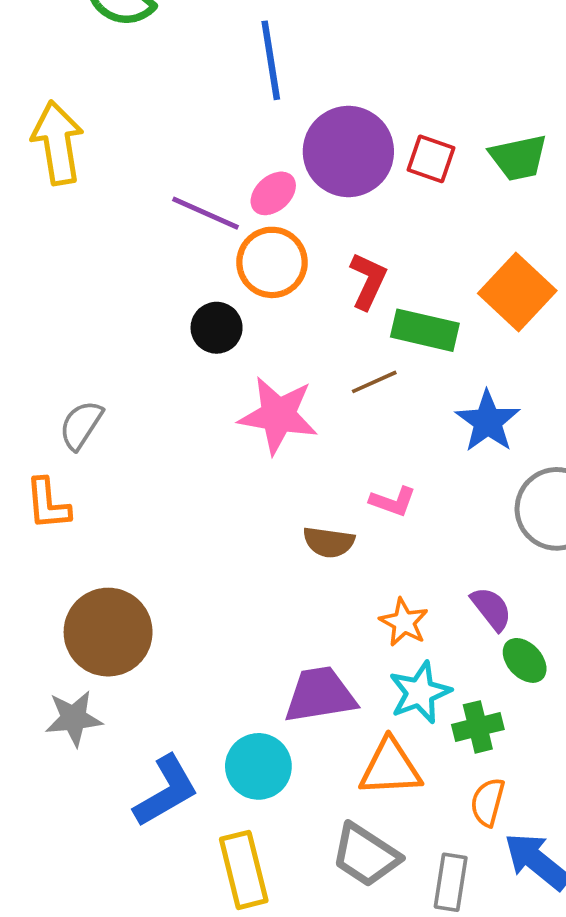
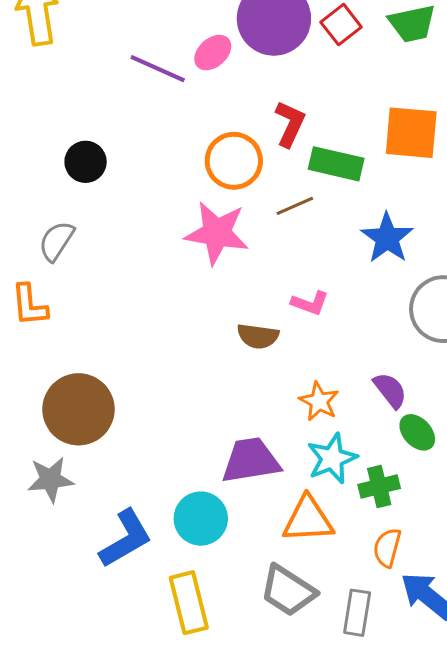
red square: (431, 159) -> (341, 25), turned 33
orange circle: (272, 262) -> (234, 161), moved
orange square: (517, 292) -> (411, 133), turned -38
black circle: (217, 328) -> (86, 162), moved

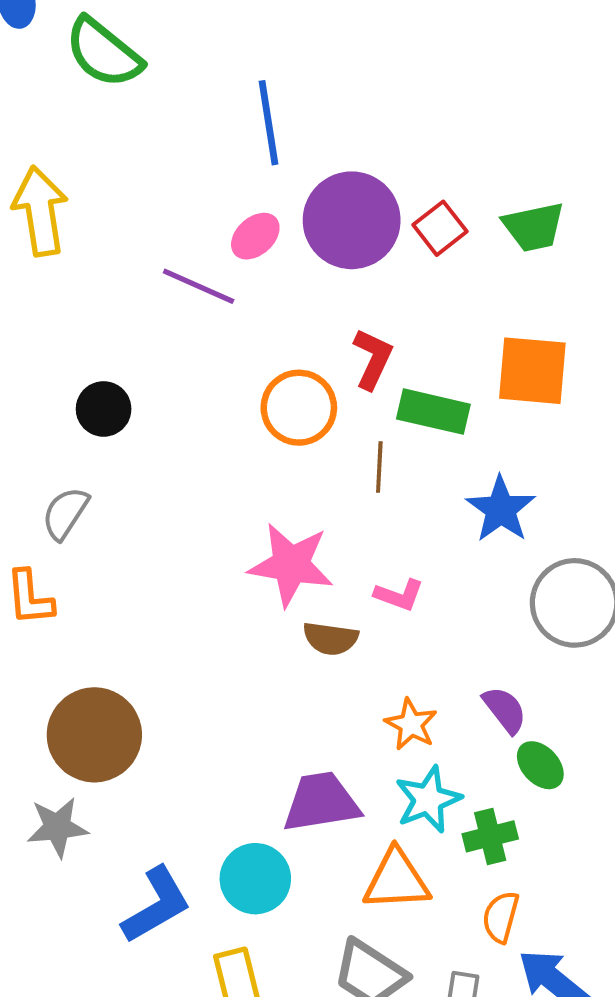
pink ellipse: (213, 53) -> (255, 236), moved
brown line: (295, 206) -> (379, 467), turned -63
pink star: (217, 233) -> (291, 565), moved

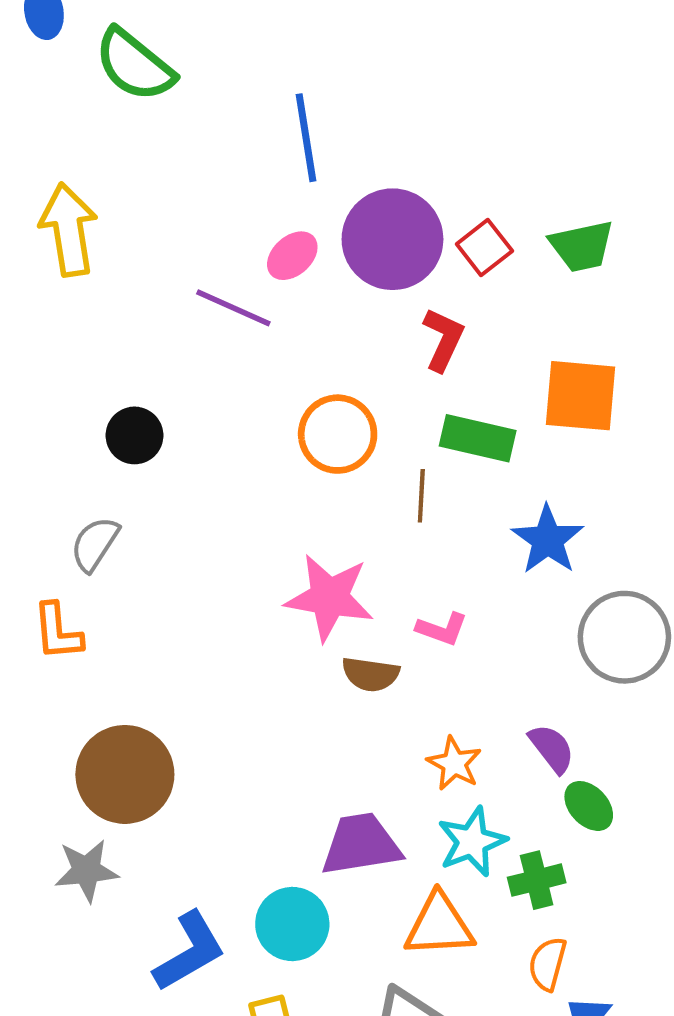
red L-shape: (373, 359) -> (443, 339), moved

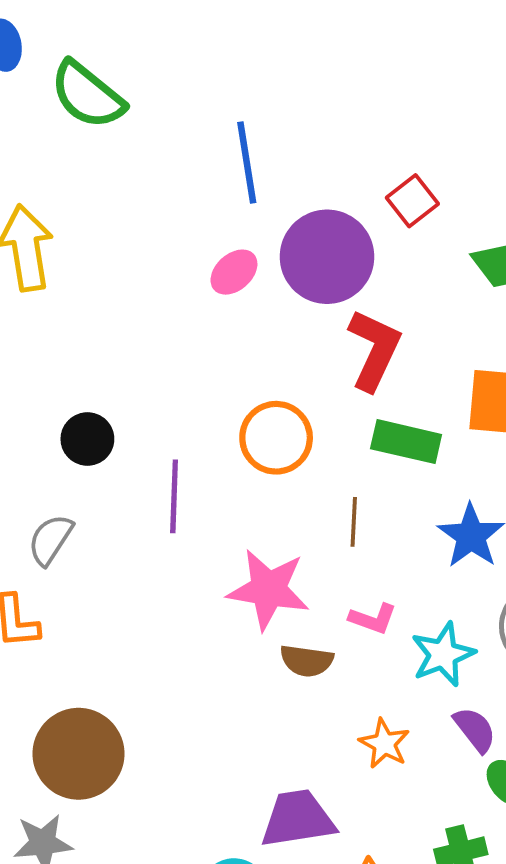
red square: (484, 247) -> (412, 201), moved
purple line: (233, 308) -> (174, 496), moved, turned 68
red L-shape: (443, 339) -> (374, 350), size x1.4
brown line: (421, 496) -> (354, 522), moved
cyan star: (472, 842) -> (443, 654), moved

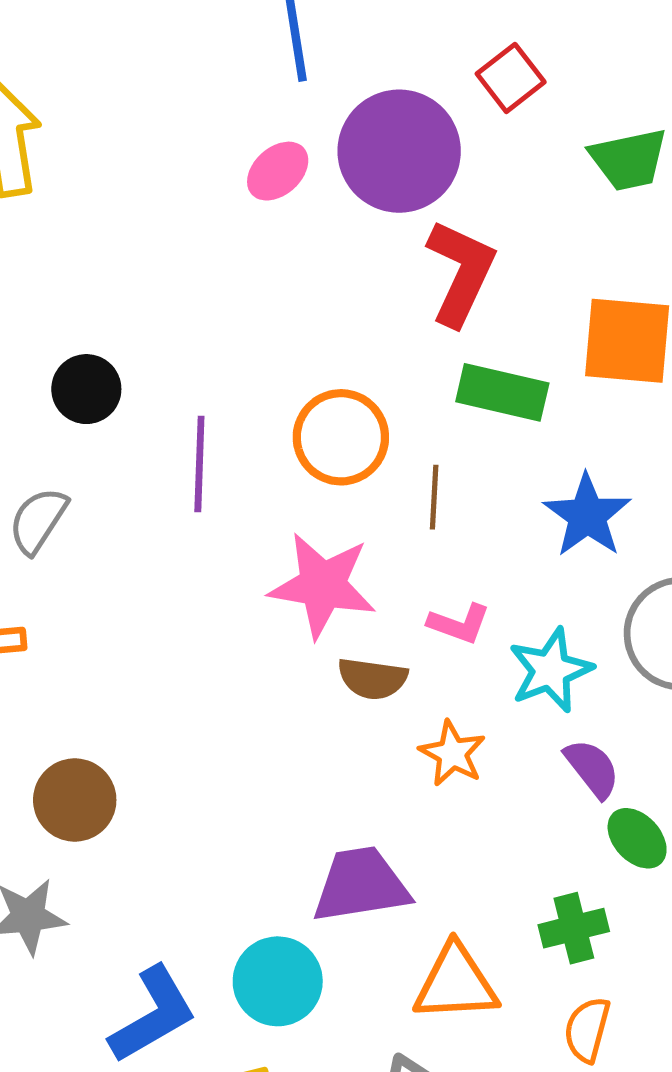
orange circle: (276, 438) -> (341, 437), moved
orange star: (384, 744) -> (452, 753), moved
brown circle: (78, 754) -> (75, 800), size x0.7

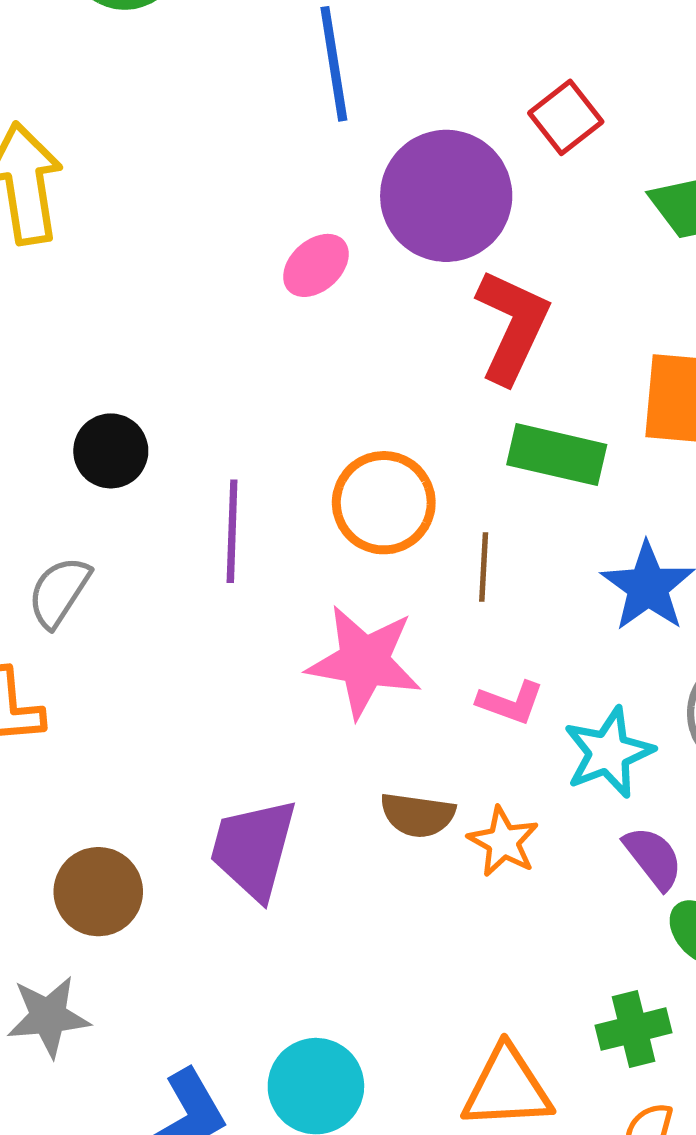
pink ellipse: (278, 171) -> (316, 265), moved
brown semicircle: (373, 679) -> (418, 815), moved
purple trapezoid: (361, 885) -> (253, 849), moved, turned -66

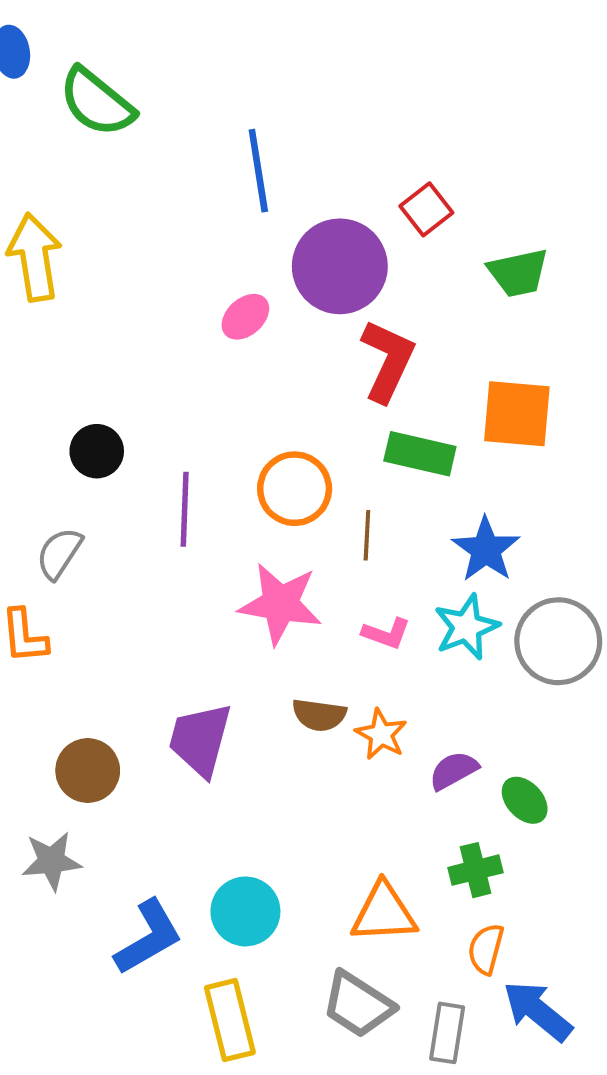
cyan star: (609, 752) -> (466, 627), moved
purple semicircle: (653, 858) -> (454, 771), moved, turned -81

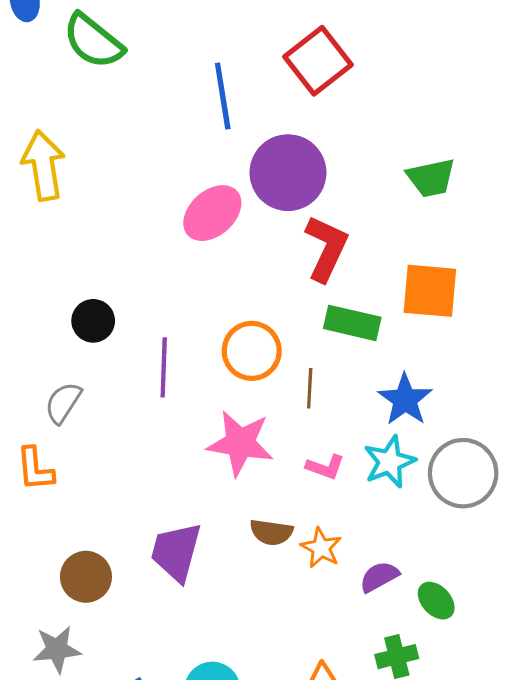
red square: (426, 209) -> (318, 61), moved, size x1.6
pink ellipse: (245, 317) -> (212, 213), size x1.5

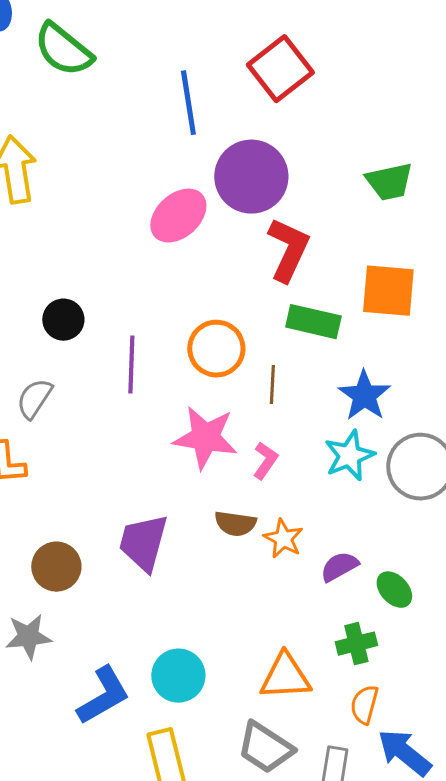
pink L-shape: (325, 467) -> (265, 461), moved, turned -75

